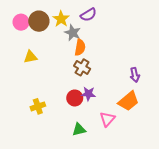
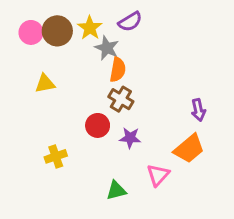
red circle: (75, 98) -> (98, 125), moved

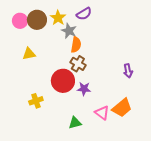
red circle: (98, 125) -> (63, 81), size x1.5
orange trapezoid: (189, 149) -> (122, 108), moved
pink triangle: (158, 175) -> (102, 113), turned -35

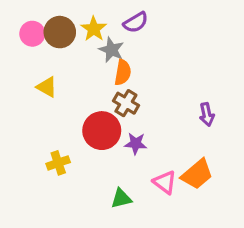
yellow triangle: (29, 54) -> (47, 87), turned 40

